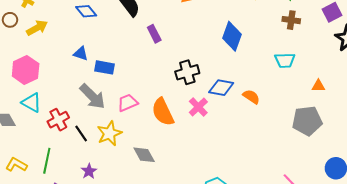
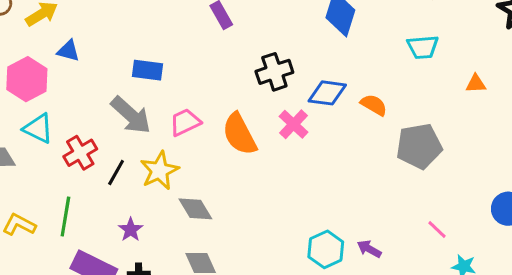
blue triangle: (81, 54) -> (68, 51), moved
gray pentagon: (307, 121) -> (419, 146), moved
black line: (81, 133) -> (116, 173), turned 66
gray diamond: (144, 155) -> (195, 209), moved

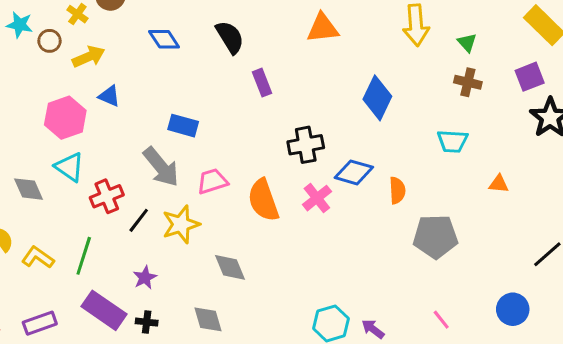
orange semicircle: (374, 105) -> (397, 190), turned 48
gray diamond: (195, 209) -> (230, 267), moved

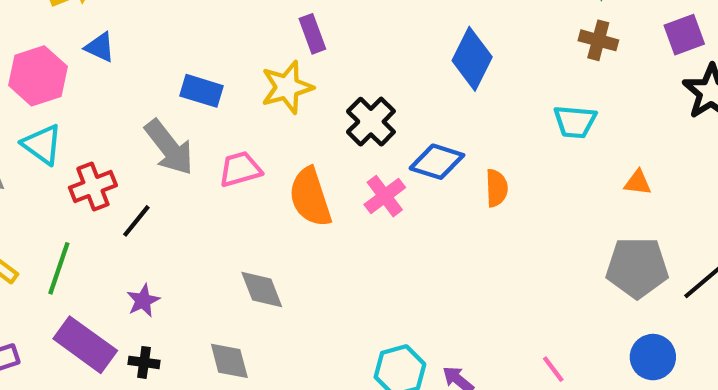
black cross: (306, 145) -> (371, 122), turned -36
yellow star: (181, 224) -> (287, 87), moved
gray pentagon: (435, 237) -> (637, 267), moved

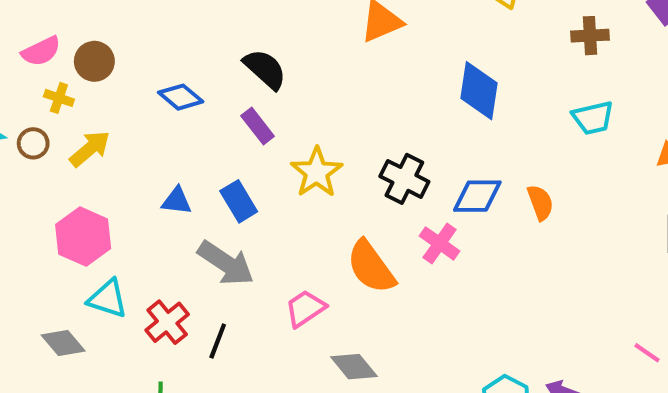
purple rectangle: (312, 34) -> (258, 126), moved
blue triangle: (100, 47) -> (177, 201), moved
blue rectangle: (201, 91) -> (239, 201), turned 60
pink trapezoid: (240, 169) -> (305, 308), moved

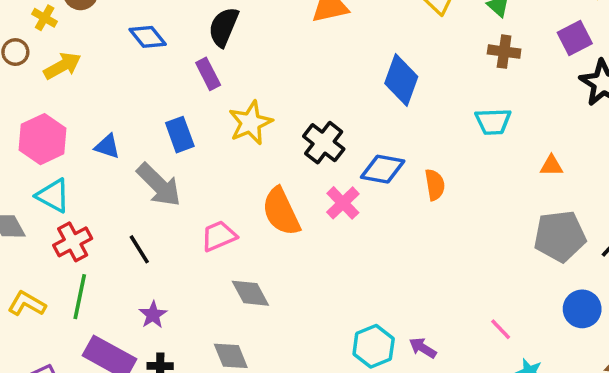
black semicircle: (265, 69) -> (224, 27), turned -120
blue triangle: (177, 201) -> (107, 146), moved
red cross: (167, 322) -> (73, 242), moved
black line: (218, 341) -> (139, 249), turned -64

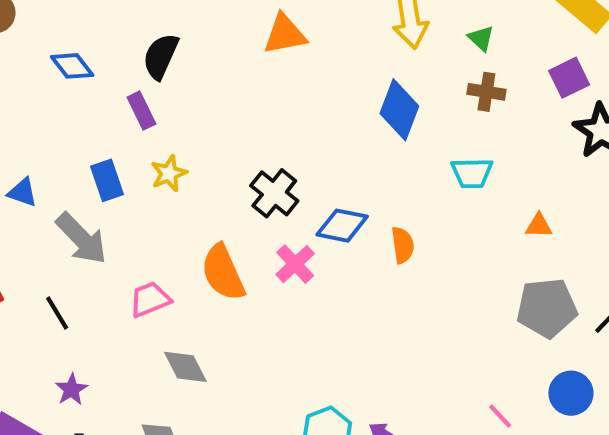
blue diamond: (401, 80) -> (399, 110), moved
yellow star: (250, 123) -> (169, 173), moved, size x0.7
pink line: (501, 329) -> (500, 416), moved

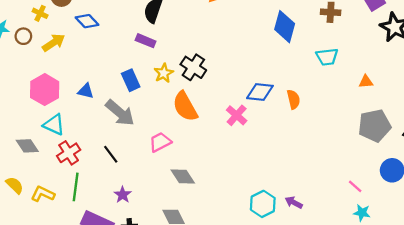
blue diamond: (72, 66) -> (87, 21), moved
purple rectangle: (141, 111) -> (146, 41), turned -36
black cross: (274, 193) -> (193, 67), moved
orange semicircle: (223, 273) -> (185, 107), moved

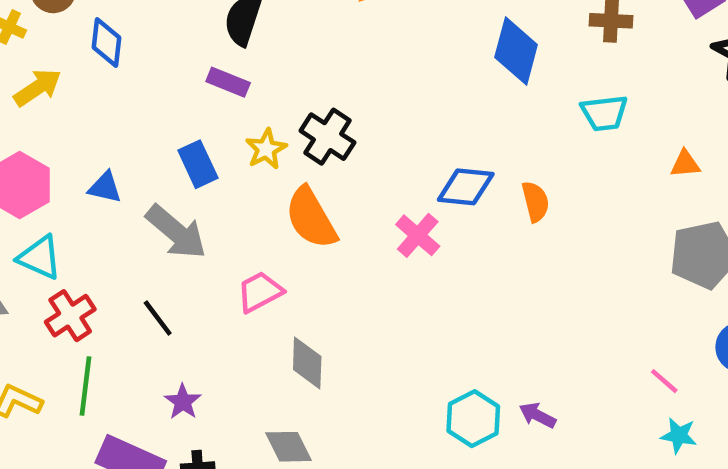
blue diamond: (87, 21) -> (106, 43), turned 50
gray diamond: (183, 176) -> (307, 363), turned 35

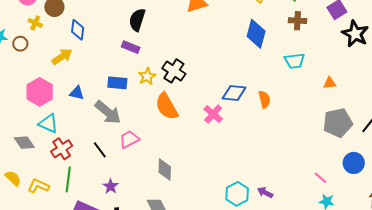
yellow arrow: (38, 88) -> (62, 57), moved
blue rectangle: (198, 164) -> (117, 83), turned -60
pink trapezoid: (260, 292) -> (129, 139), moved

